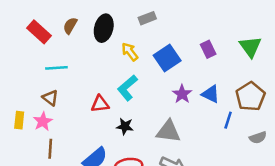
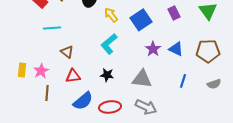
brown pentagon: (250, 97) -> (208, 51), turned 30
brown triangle: (50, 98) -> (67, 52), moved
red triangle: (100, 104) -> (73, 76), moved
blue line: (228, 120) -> (183, 81), moved

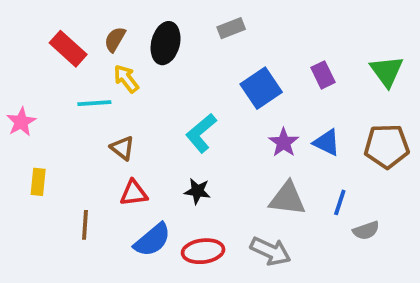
yellow arrow: (111, 15) -> (126, 79), moved
pink star: (41, 71) -> (21, 122), moved
gray triangle: (142, 79) -> (287, 199), moved
gray semicircle: (214, 84) -> (366, 231), moved

